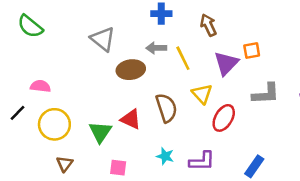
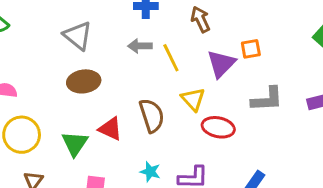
brown ellipse: (131, 70) -> (84, 81), moved
red ellipse: (224, 118) -> (218, 127), turned 72

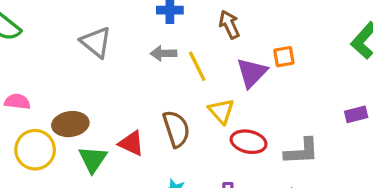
brown ellipse: (84, 81) -> (70, 124), moved
gray L-shape: (267, 99) -> (302, 151), moved

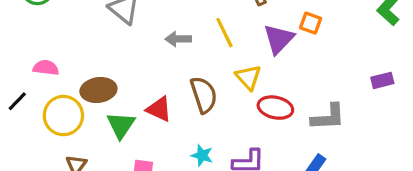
gray arrow: (163, 53) -> (178, 39), moved
orange square: (284, 57) -> (311, 23), turned 30

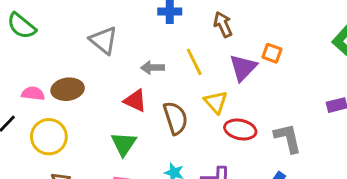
brown ellipse: (98, 90) -> (68, 89), moved
red triangle: (159, 109) -> (135, 101), moved
gray L-shape: (328, 117) -> (288, 138), turned -100
green triangle: (121, 125) -> (124, 144), moved

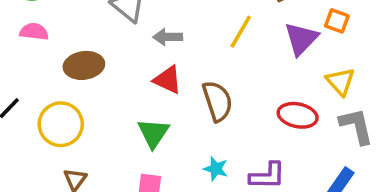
yellow line: (194, 62) -> (241, 32), turned 56
gray arrow: (152, 68) -> (168, 37), moved
pink semicircle: (33, 94) -> (34, 32), moved
yellow triangle: (216, 102) -> (340, 81), moved

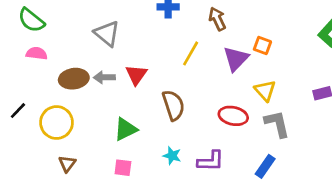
gray arrow: (168, 37) -> (104, 77), moved
red triangle: (168, 80) -> (136, 75), moved, turned 40
green triangle: (153, 133) -> (126, 129), turned 30

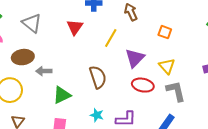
gray triangle: (107, 33) -> (32, 23), moved
purple triangle: (236, 59) -> (135, 58), moved
red triangle: (136, 75) -> (75, 27), moved
gray arrow: (104, 77) -> (44, 71), moved

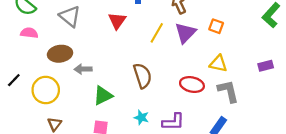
purple triangle: (135, 58) -> (185, 33), moved
yellow triangle: (167, 66) -> (218, 64), turned -36

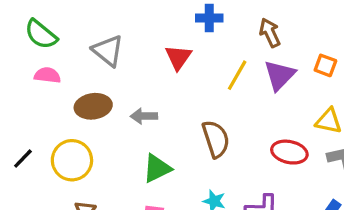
gray arrow: (83, 69) -> (144, 116), moved
black line: (14, 80) -> (23, 159), moved

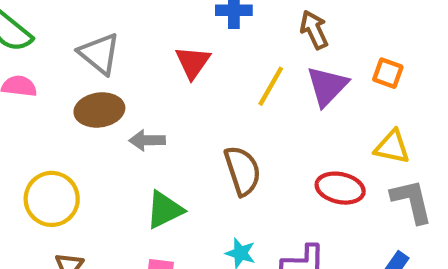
brown ellipse: (93, 106) -> (99, 110), moved

